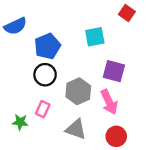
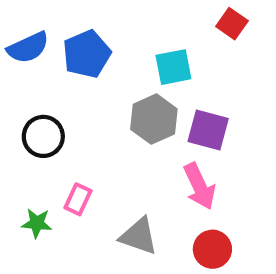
blue pentagon: (47, 46) -> (87, 54), moved
black circle: (45, 75) -> (43, 136), moved
gray hexagon: (78, 91) -> (154, 119), moved

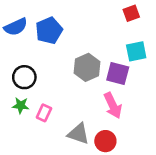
red square: (232, 24) -> (131, 13), turned 35
cyan square: (173, 67) -> (136, 51), moved
green star: (37, 223) -> (21, 105), moved
red circle: (212, 249) -> (105, 141), moved

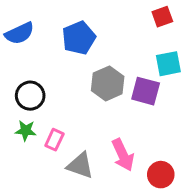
blue pentagon: (49, 30) -> (79, 38), moved
pink arrow: (113, 105) -> (123, 155), moved
gray triangle: (78, 134) -> (80, 165), moved
red circle: (105, 141) -> (161, 175), moved

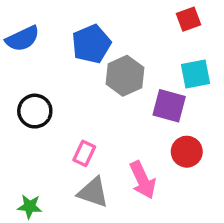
gray hexagon: (108, 83) -> (125, 76), moved
green star: (26, 131) -> (30, 206), moved
pink rectangle: (54, 140) -> (84, 153), moved
red circle: (161, 175) -> (187, 152), moved

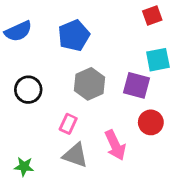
gray hexagon: (125, 76) -> (90, 84), moved

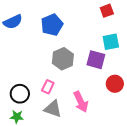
black circle: (28, 90) -> (20, 94), moved
red circle: (151, 122) -> (115, 84), moved

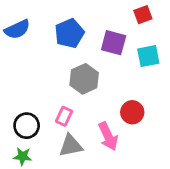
purple square: (96, 60) -> (114, 43), moved
red circle: (115, 84) -> (132, 112), moved
gray triangle: (53, 109) -> (71, 146), turned -30

